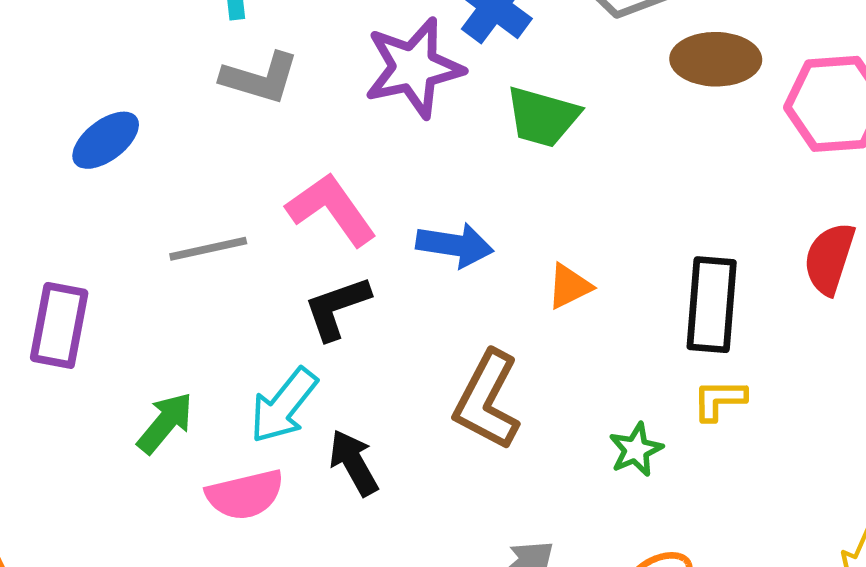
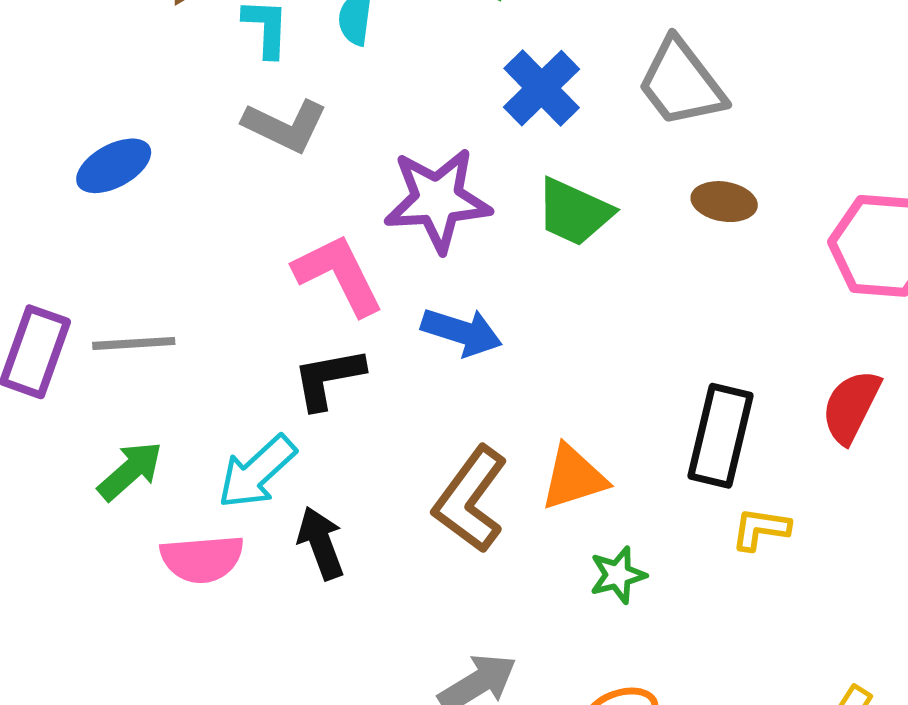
brown ellipse: (716, 59) -> (724, 202), moved, size x0.7
purple star: (414, 68) -> (438, 200), moved
gray line: (208, 249) -> (134, 343), moved
orange triangle: (569, 286) -> (574, 478), moved, size x1.4
yellow L-shape: (719, 400) -> (761, 529), moved

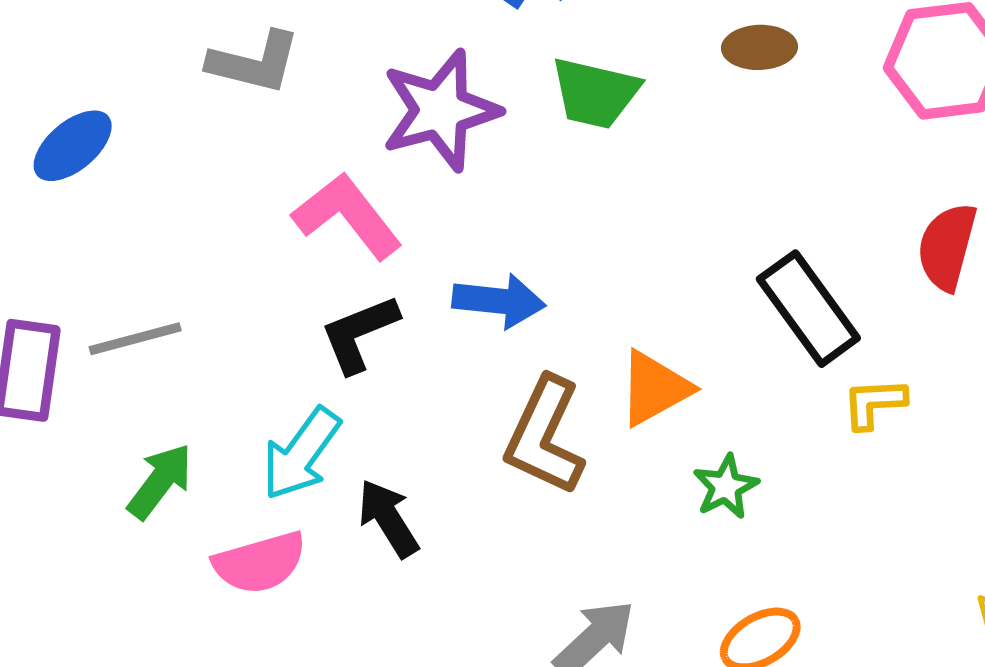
blue arrow: (462, 332) -> (499, 301), moved
black rectangle: (721, 436) -> (808, 309), turned -38

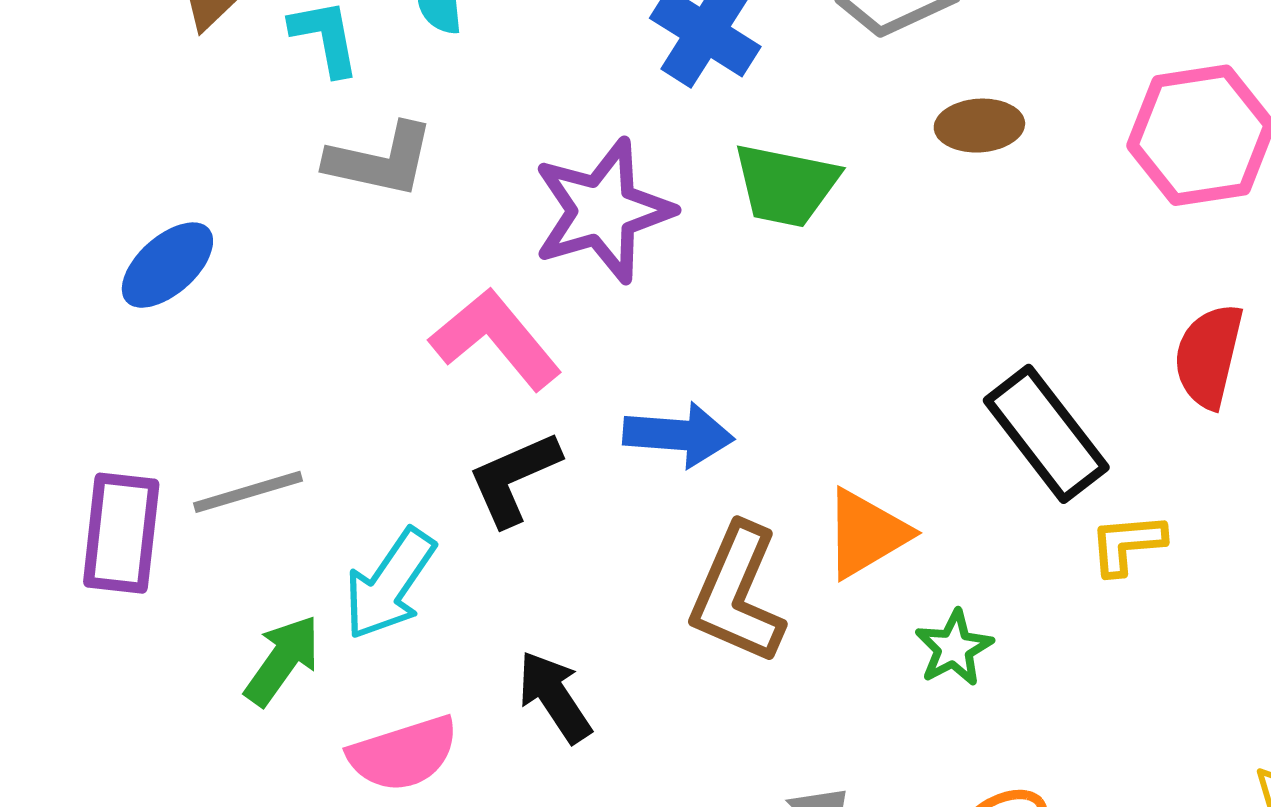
cyan arrow: (301, 454) -> (390, 584), moved

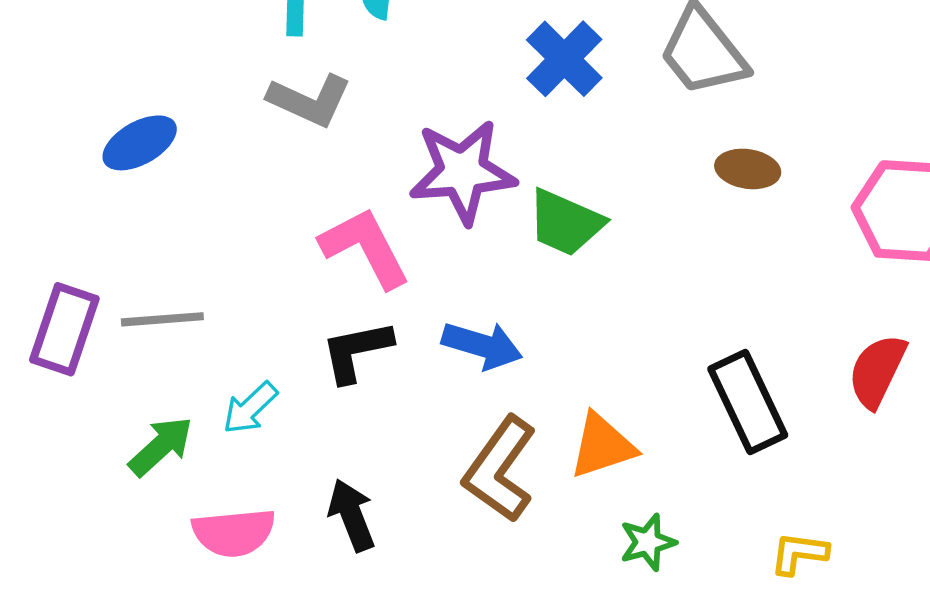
green trapezoid: (786, 185) -> (565, 223), moved
yellow L-shape: (1127, 544) -> (799, 553), moved
cyan arrow: (390, 584) -> (250, 408), size x0.7

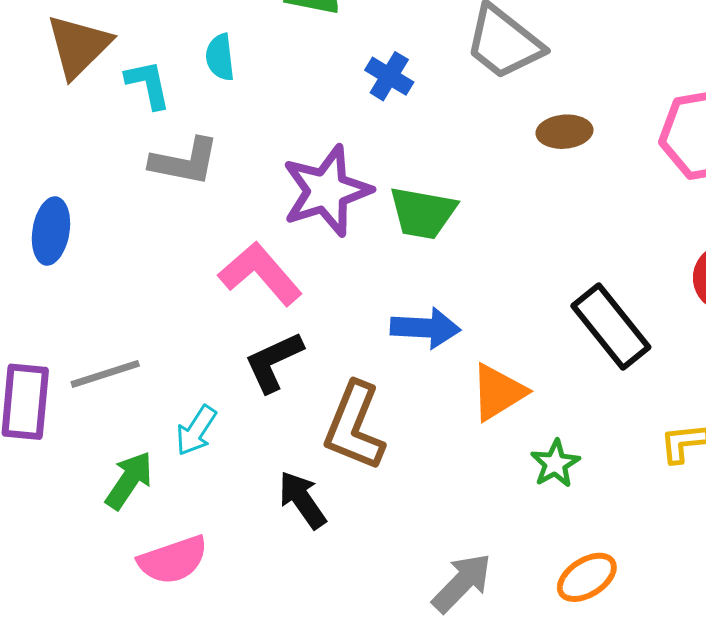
blue cross: (564, 59) -> (389, 76), size x0.7
blue ellipse: (140, 143) -> (51, 231), turned -38
blue arrow: (482, 345) -> (425, 328), moved
brown L-shape: (500, 469) -> (354, 426), moved
pink semicircle: (234, 533) -> (173, 560), moved

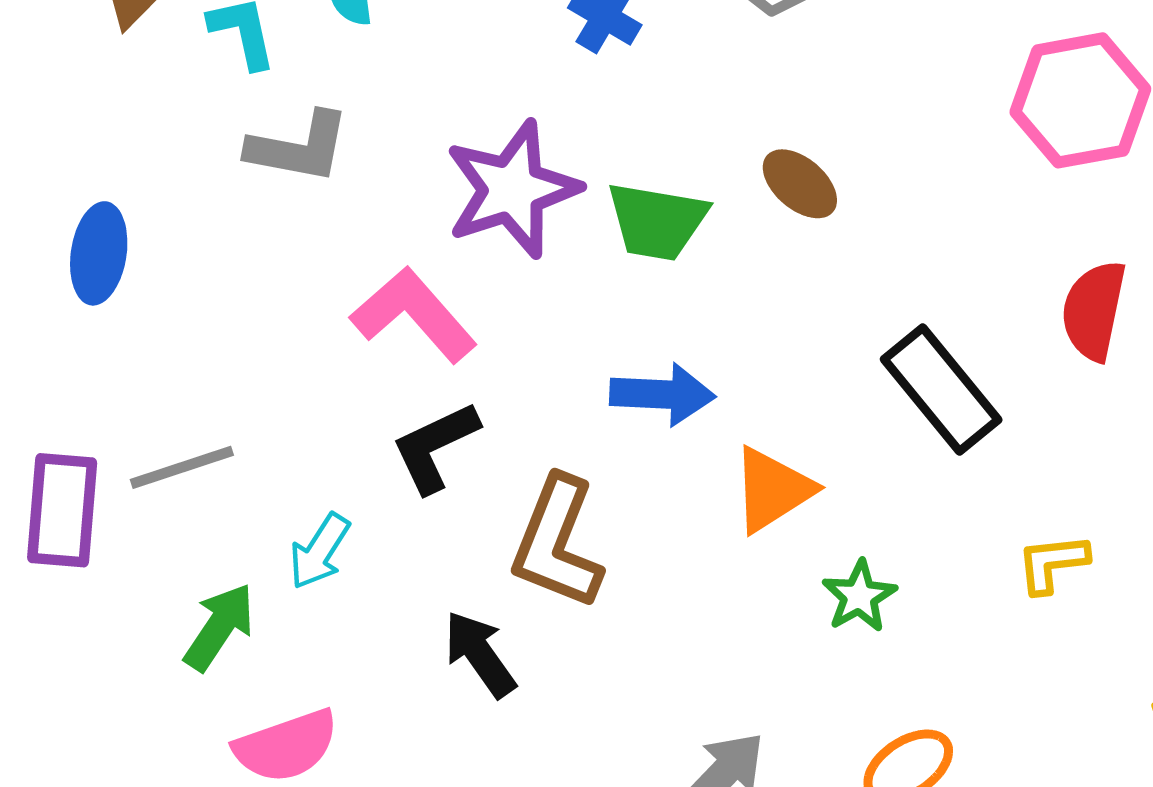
brown ellipse: (564, 132) -> (800, 184), moved, turned 46

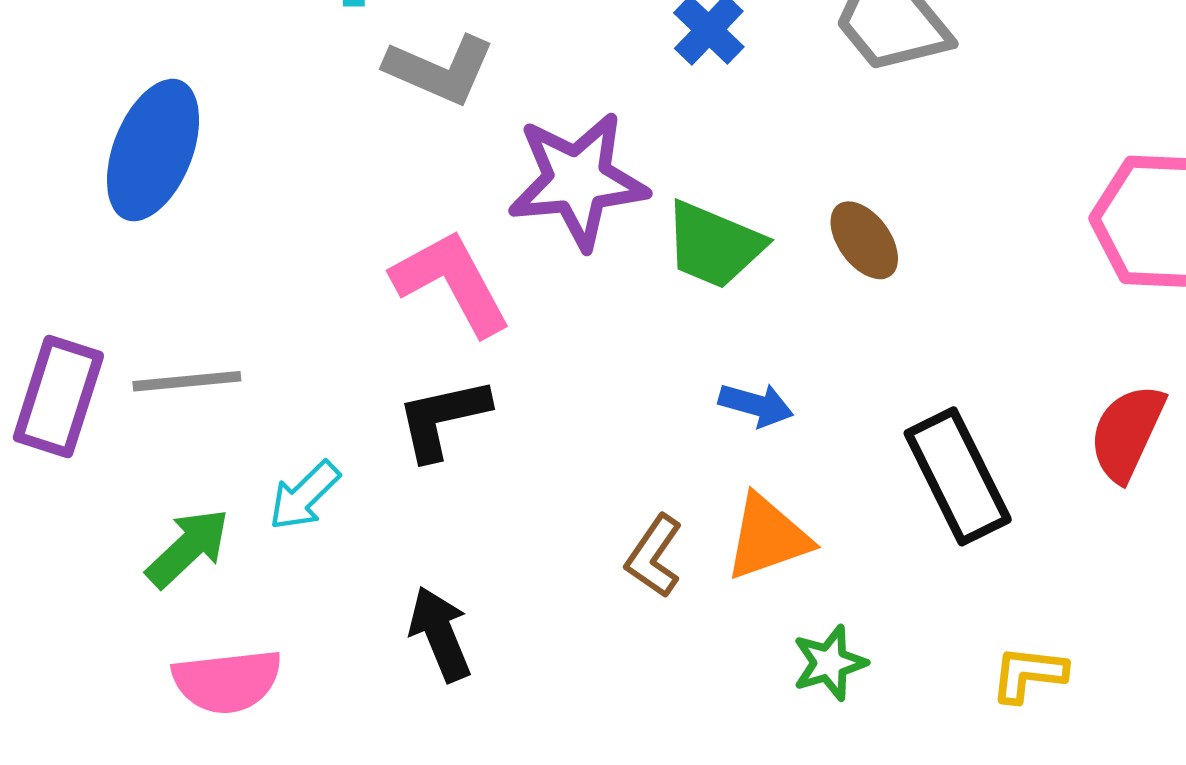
gray L-shape: (299, 147) -> (440, 70), moved
blue ellipse: (99, 253) -> (153, 150), size x1.4
blue arrow: (662, 394) -> (756, 405), moved, size x0.7
brown L-shape: (557, 543) -> (654, 556), moved, size x0.6

